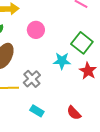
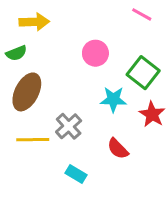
pink circle: (36, 30) -> (95, 53), moved
red semicircle: (74, 113) -> (118, 149), moved

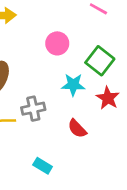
gray cross: (69, 126) -> (33, 109), turned 30
cyan rectangle: (76, 174) -> (43, 166), moved

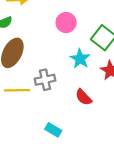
cyan star: (73, 85) -> (80, 59), turned 30

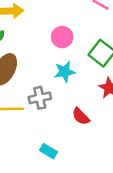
cyan star: (80, 59) -> (65, 72), moved, turned 30

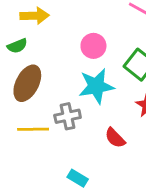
cyan star: (65, 72) -> (96, 86), size x1.4

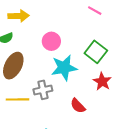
pink circle: (93, 46) -> (51, 41), moved

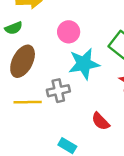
red semicircle: (78, 106) -> (101, 121), moved

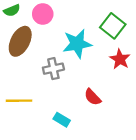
pink circle: (69, 32) -> (43, 14), moved
yellow line: (28, 102) -> (19, 101), moved

